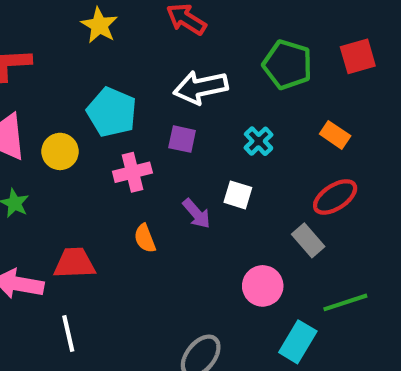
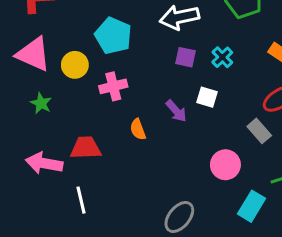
purple square: (182, 139) -> (185, 57), moved
pink cross: (132, 172) -> (113, 86), moved

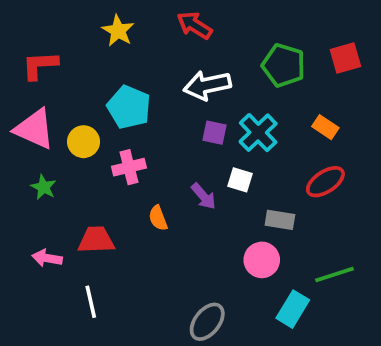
cyan cross: (222, 57) -> (258, 133), size x1.5
gray rectangle: (259, 131) -> (280, 220), moved, turned -40
pink arrow: (44, 163) -> (47, 258), size x0.7

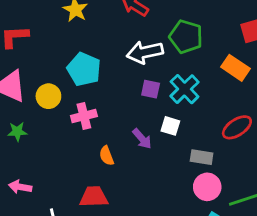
green pentagon: (284, 65) -> (186, 37), moved
orange rectangle: (325, 127) -> (236, 68), moved, size x1.4
green star: (43, 187) -> (17, 132), turned -30
red trapezoid: (96, 240) -> (94, 197), moved
pink circle: (262, 260) -> (207, 187), moved

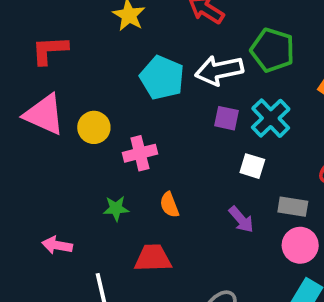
cyan pentagon: (84, 69) -> (162, 78), moved
green star: (17, 132) -> (116, 208), moved
purple arrow: (142, 139) -> (241, 219), moved

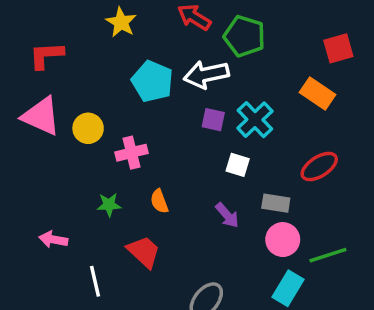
green pentagon: (273, 50) -> (244, 36), moved
red trapezoid: (153, 258) -> (144, 252), turned 45

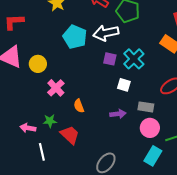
pink cross: (132, 153) -> (56, 88), moved, turned -30
green star: (109, 205) -> (50, 121), moved
purple arrow: (227, 215) -> (118, 114), turned -56
pink arrow: (53, 240) -> (28, 128), moved

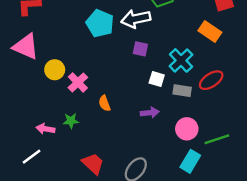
cyan cross: (134, 59) -> (181, 60), moved
yellow circle: (38, 64) -> (55, 70), moved
gray rectangle: (146, 107) -> (182, 91), moved
red trapezoid: (70, 135) -> (93, 164), moved
white line: (42, 152) -> (32, 157), moved, turned 66

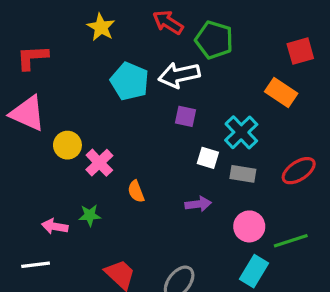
red ellipse: (211, 80) -> (299, 171), moved
white line: (32, 157) -> (36, 265), turned 30

